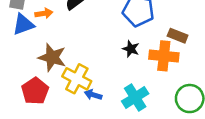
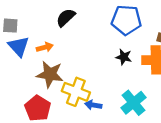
orange arrow: (44, 13) -> (45, 47), moved
blue triangle: (23, 24) -> (19, 46), turned -45

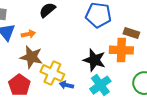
black star: (124, 57) -> (94, 60), moved, size x1.6

